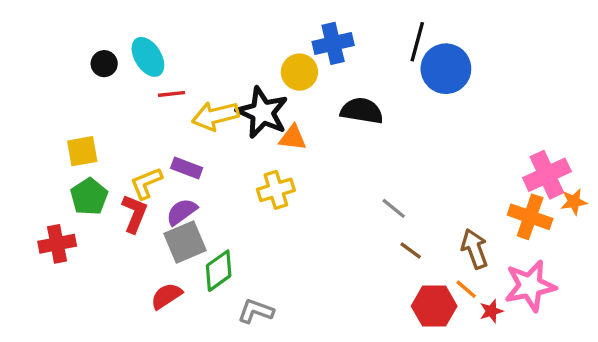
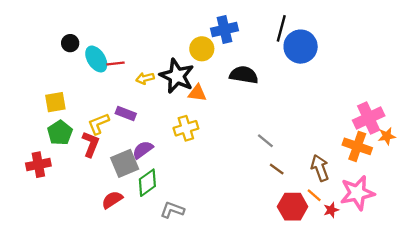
cyan ellipse: (148, 57) -> (96, 59), moved
yellow arrow: (215, 116) -> (145, 78), size x0.6
purple semicircle: (182, 212) -> (143, 150), moved

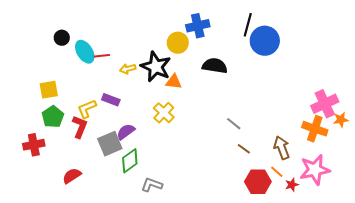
yellow cross: (186, 128) -> (164, 113), turned -30
red semicircle: (112, 200) -> (72, 176), moved

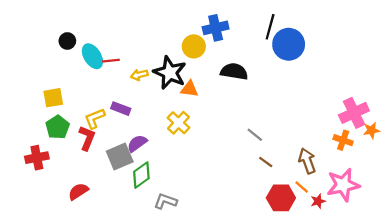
orange cross: (315, 129) -> (343, 140), size x0.7

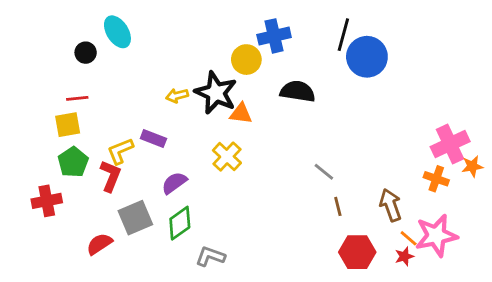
cyan ellipse: (92, 56) -> (117, 32), moved
red line: (111, 61) -> (77, 98), moved
gray square: (120, 157) -> (135, 218), moved
brown line: (266, 162) -> (338, 206), turned 40
orange line: (302, 187) -> (409, 238), moved

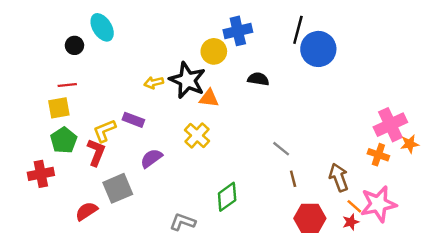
black semicircle: (298, 91) -> (258, 79), size x0.7
green diamond: (180, 223) -> (227, 197), moved

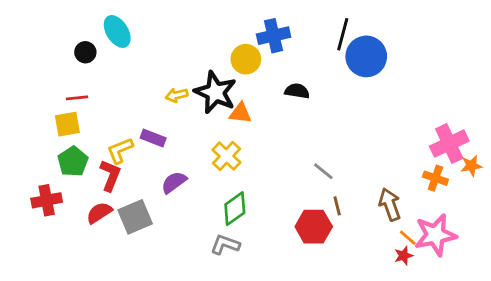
green diamond: (227, 197) -> (235, 209), moved
red semicircle: (86, 211) -> (99, 213), moved
red hexagon: (310, 218) -> (314, 227), moved
gray L-shape: (183, 222) -> (225, 245), moved

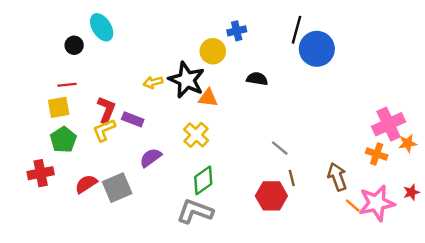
blue cross: (274, 36) -> (237, 31), size x0.7
red L-shape: (110, 175) -> (106, 110), moved
gray L-shape: (225, 245) -> (195, 211), size x1.4
red star: (404, 256) -> (411, 192), moved

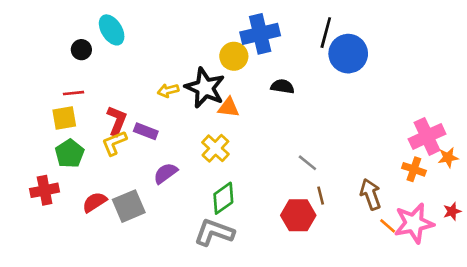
blue cross: (237, 31) -> (260, 34), size x1.8

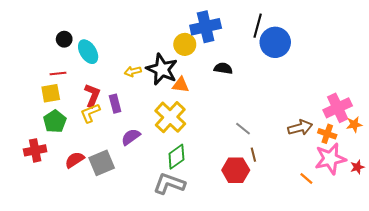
cyan ellipse: (112, 30) -> (88, 52), moved
purple rectangle: (146, 131) -> (115, 104), turned 54
yellow cross: (215, 148) -> (170, 117), size x1.4
brown arrow: (371, 194) -> (300, 128), moved, turned 95
pink star: (414, 223) -> (330, 159), moved

